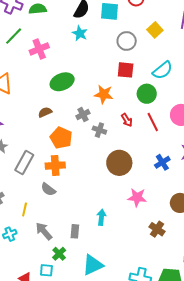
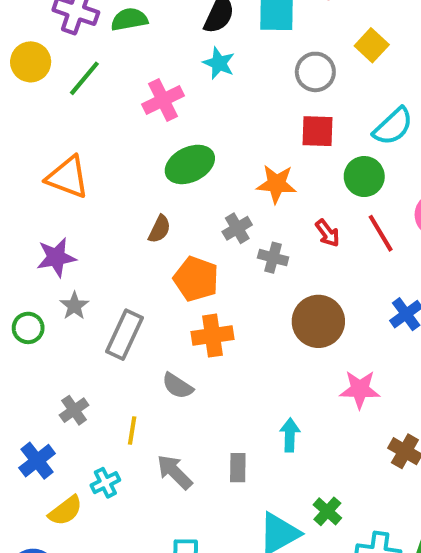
pink cross: (39, 49) -> (163, 100), moved
brown semicircle: (45, 112) -> (159, 229), turned 144
orange cross: (55, 166) -> (213, 336), moved
green cross: (59, 254) -> (327, 511), moved

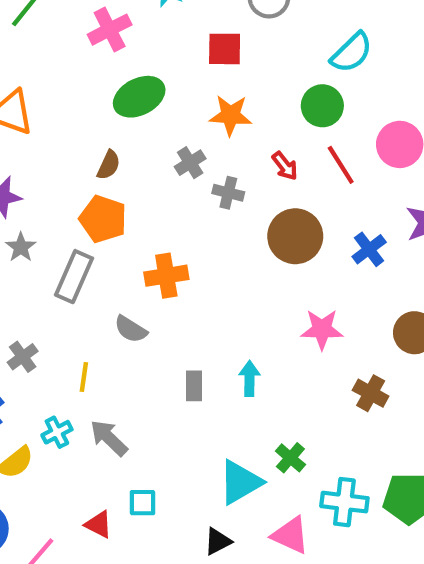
red square: (318, 131) -> (225, 49), moved
orange pentagon: (196, 279) -> (103, 219), moved
brown circle: (318, 321) -> (295, 236), moved
gray rectangle: (238, 468) -> (194, 386), moved
gray arrow: (175, 472) -> (109, 438), moved

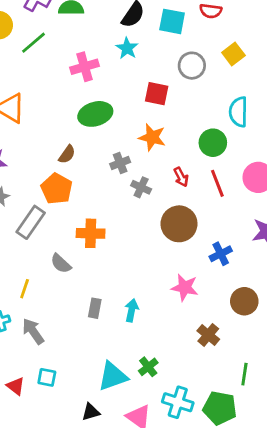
cyan semicircle: (352, 53) -> (238, 112), turned 124
blue cross: (369, 249) -> (221, 254), moved

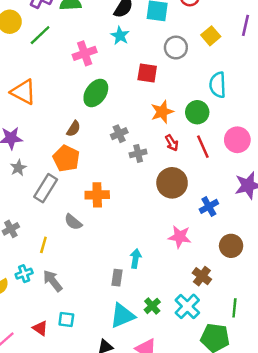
green ellipse: (95, 114) -> (96, 93), turned -36
orange star: (152, 137) -> (162, 112), moved, turned -30
gray cross: (141, 187) -> (138, 153), turned -35
gray rectangle: (95, 308) -> (117, 278), moved
cyan cross: (178, 402) -> (187, 306), moved, turned 30

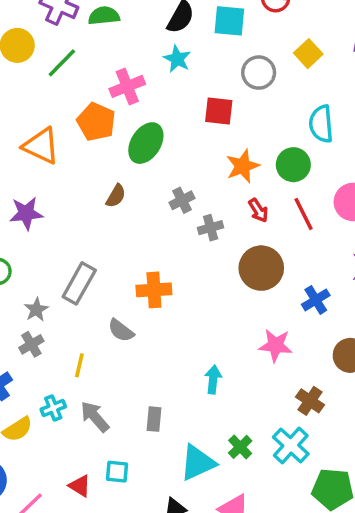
orange pentagon: (66, 158) -> (96, 122), moved
gray star: (18, 168) -> (36, 310), moved
gray rectangle: (117, 278) -> (154, 419), moved

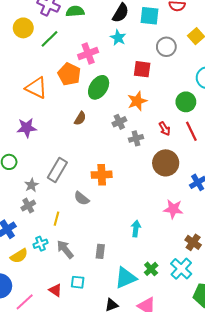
orange star: (243, 166) -> (137, 101), moved

